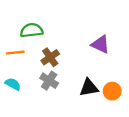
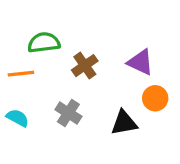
brown cross: (50, 57) -> (85, 66), moved
orange circle: (112, 91) -> (155, 98), moved

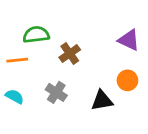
purple triangle: (140, 62) -> (129, 40), moved

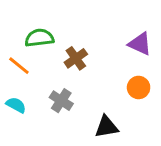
orange line: (17, 60) -> (19, 66), turned 45
black triangle: (102, 101) -> (106, 127), moved

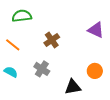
green semicircle: (39, 38) -> (22, 16), moved
orange circle: (139, 87) -> (95, 71), moved

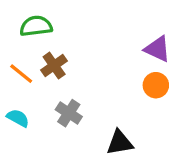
brown cross: (52, 40) -> (54, 65), moved
orange circle: (95, 71) -> (156, 85), moved

